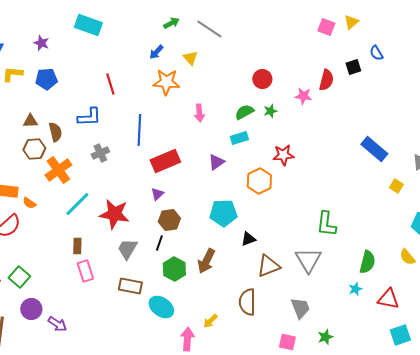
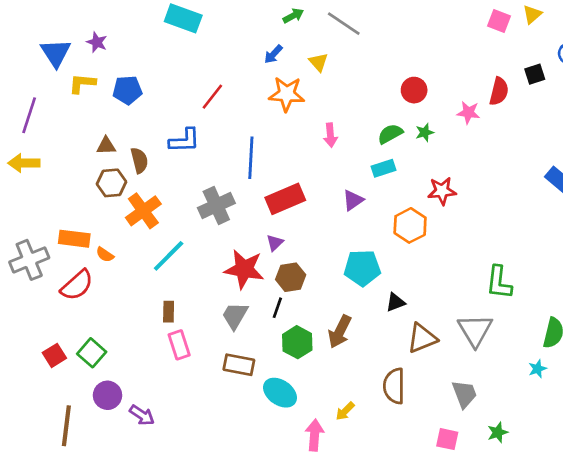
purple star: (41, 43) -> (97, 42), moved
red line: (110, 84) -> (212, 97), turned 55
gray cross: (100, 153) -> (216, 206), moved, size x1.5
red star: (114, 214) -> (244, 269), moved

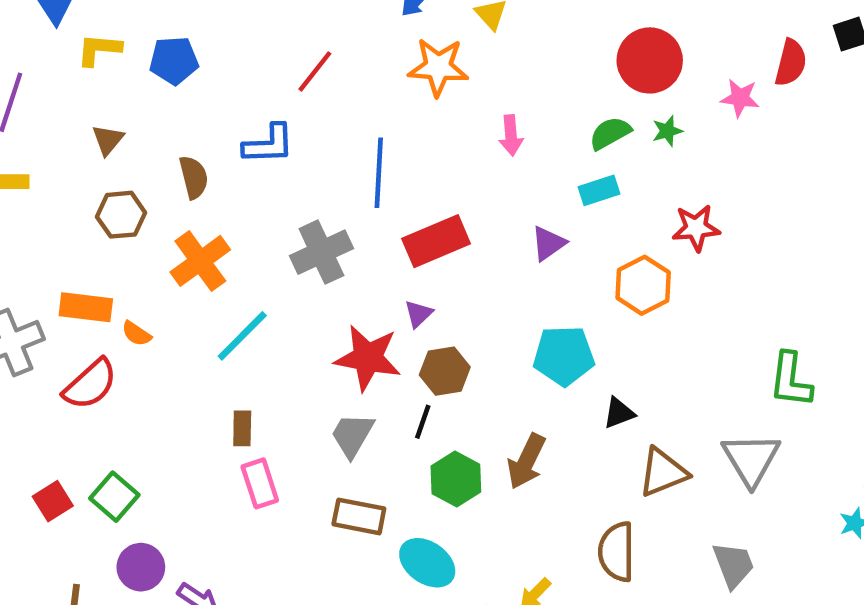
red circle: (414, 90) -> (650, 60), size x1.5
brown triangle: (106, 146) -> (108, 140), moved, turned -48
brown hexagon: (111, 183) -> (121, 215), moved

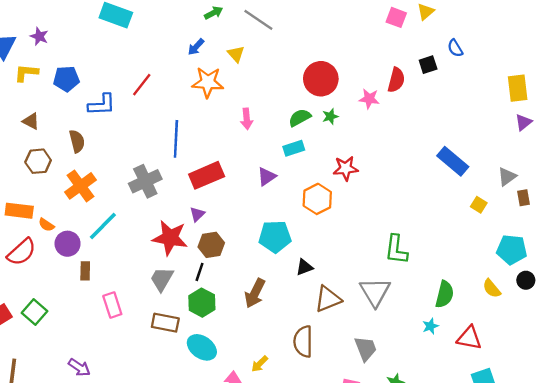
brown triangle: (108, 140) -> (31, 121), turned -42
blue L-shape: (269, 144) -> (102, 105), moved
brown rectangle: (242, 428) -> (85, 271), moved
green hexagon: (456, 479) -> (202, 303), moved
purple circle: (141, 567) -> (68, 244), moved

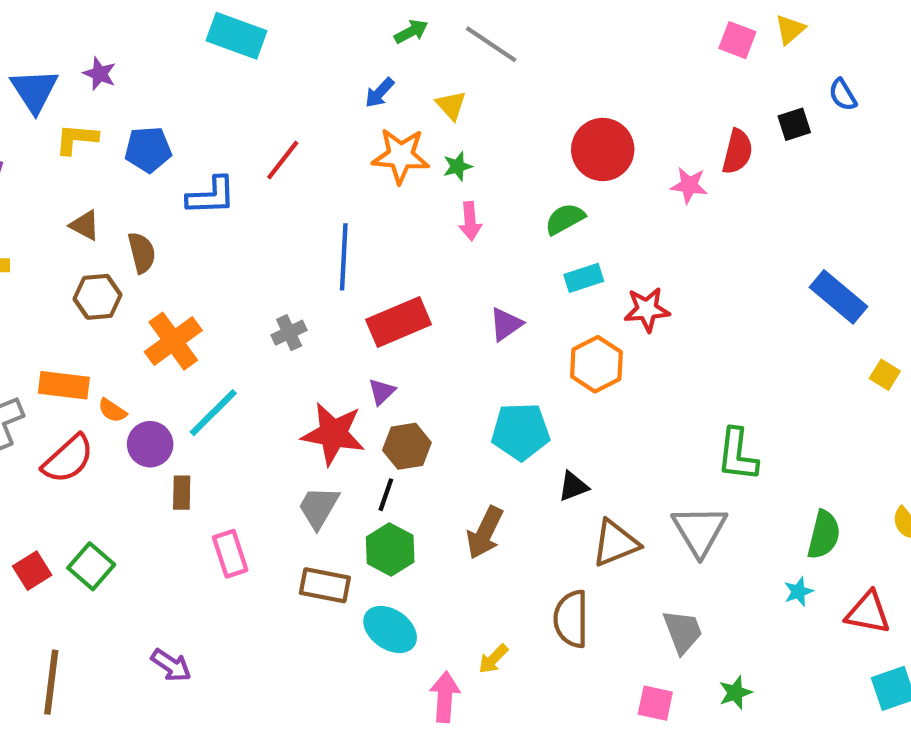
green star: (330, 116) -> (457, 166), moved
brown semicircle: (77, 141) -> (142, 253), moved
cyan rectangle: (294, 148) -> (584, 278), moved
gray cross: (145, 181) -> (289, 333), size x0.6

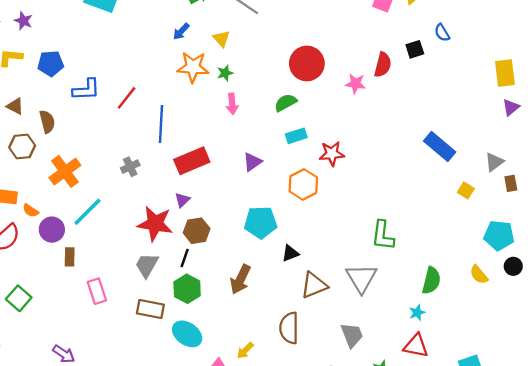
red line: (283, 160) -> (127, 98), moved
red triangle: (868, 613) -> (416, 346), moved

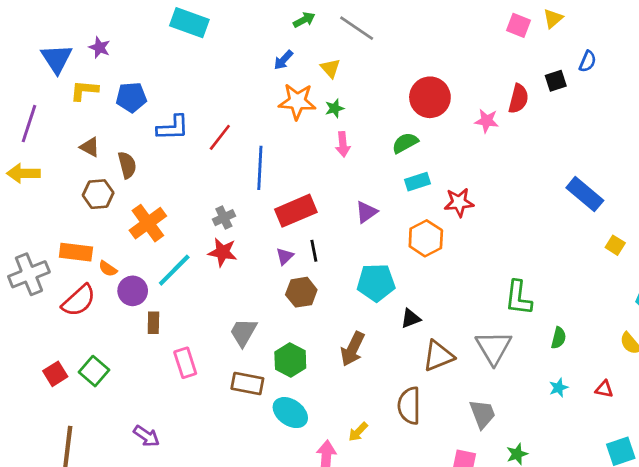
blue semicircle: (442, 33) -> (588, 61), turned -126
red star: (155, 224) -> (223, 252), moved, size x0.7
black line: (185, 258) -> (314, 251), moved, turned -30
green semicircle: (431, 281) -> (559, 338), moved, size x0.7
red triangle: (416, 346) -> (604, 389), moved, size x0.6

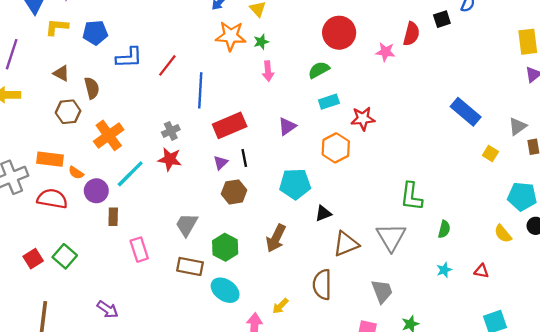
red semicircle: (79, 301) -> (52, 199), turned -128

